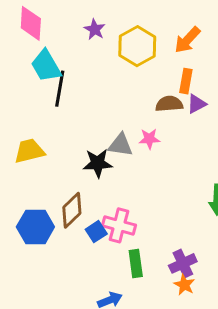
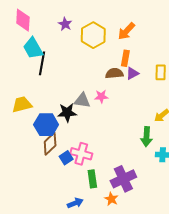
blue hexagon: (35, 227) -> (46, 125), moved
purple cross: (183, 263) -> (123, 179), size x1.4
orange star: (184, 285) -> (111, 199), moved

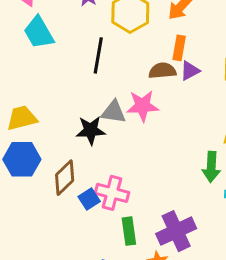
black line: (42, 63) -> (98, 55), moved
pink star: (101, 96) -> (143, 106), size x1.5
blue hexagon: (46, 125) -> (22, 159), moved

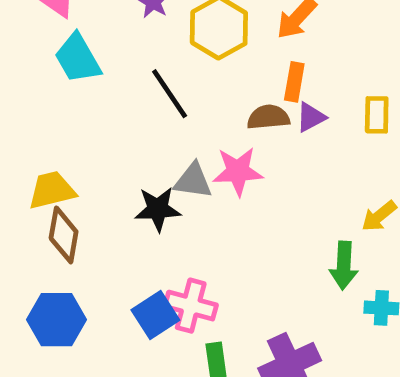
black line: (98, 55) -> (170, 94), turned -44
blue hexagon: (22, 159) -> (56, 320), moved
brown diamond: (65, 178) -> (64, 235), moved, turned -36
blue square: (89, 199) -> (155, 315), size x1.4

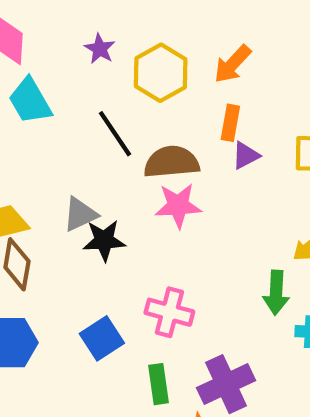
brown semicircle: (268, 117) -> (172, 162), moved, size x1.4
gray triangle: (193, 181) -> (80, 214), moved, turned -33
pink cross: (191, 306) -> (169, 312), moved

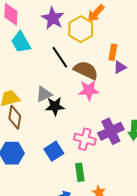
purple star: (100, 49) -> (53, 18), size x1.6
orange arrow: (233, 64) -> (96, 13), moved
brown semicircle: (172, 162) -> (86, 70), turned 30
purple cross: (226, 384) -> (111, 131), moved

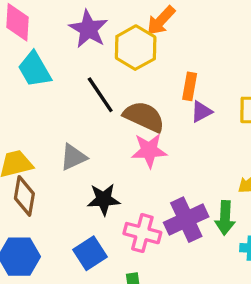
black star: (55, 106) -> (104, 199), moved

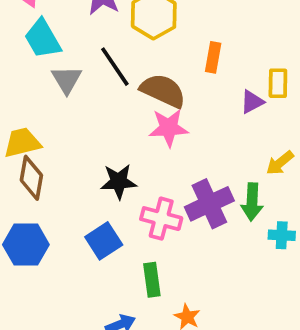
purple triangle: (201, 112) -> (252, 102), moved
gray triangle: (73, 157) -> (67, 80), moved, turned -36

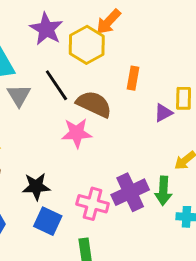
pink star: (169, 128) -> (77, 133), moved
black star: (119, 182) -> (36, 186), moved
blue square: (104, 241) -> (48, 221), turned -32

